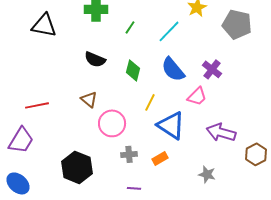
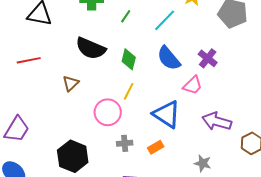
black semicircle: (95, 59) -> (91, 48), size x1.4
brown triangle: (89, 99) -> (71, 83), moved, turned 36
yellow line: (150, 102) -> (129, 91), moved
red line: (37, 105) -> (29, 60), moved

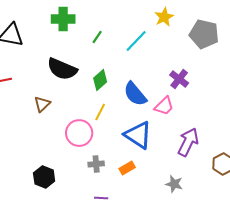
blue semicircle: (169, 58) -> (135, 94), moved
green diamond: (129, 59) -> (100, 80), turned 35
purple arrow: (217, 121) -> (188, 142), turned 100
black hexagon: (73, 156) -> (44, 177), size x0.7

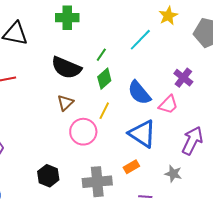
green line: (97, 37) -> (101, 55), moved
brown triangle: (42, 104) -> (65, 103), moved
gray cross: (96, 164) -> (97, 182), moved, size x1.8
gray star: (174, 184) -> (173, 174), moved
purple line: (101, 198) -> (145, 197), moved

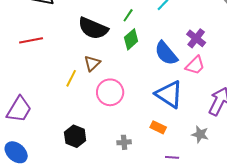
purple cross: (183, 78) -> (196, 38), moved
yellow line: (104, 111) -> (71, 78), moved
orange rectangle: (131, 167) -> (158, 127), turned 56
gray cross: (97, 182) -> (124, 142), size x0.5

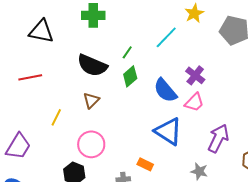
yellow line: (71, 78) -> (56, 117), moved
pink circle: (110, 92) -> (91, 144), moved
orange rectangle: (158, 127) -> (145, 164), moved

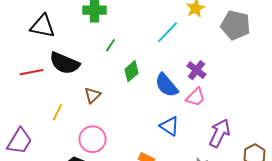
green line: (127, 52) -> (110, 45), moved
black semicircle: (92, 65) -> (64, 63), moved
blue triangle: (168, 131) -> (170, 126), size x0.7

